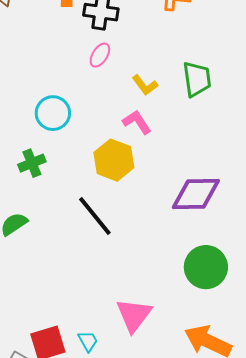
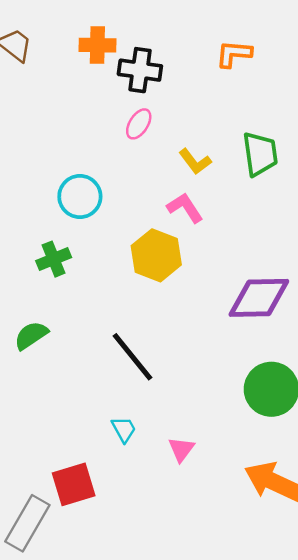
black line: (95, 216) -> (132, 357), moved
pink triangle: (134, 315) -> (181, 449), size x0.6
cyan trapezoid: (88, 341) -> (124, 429), moved

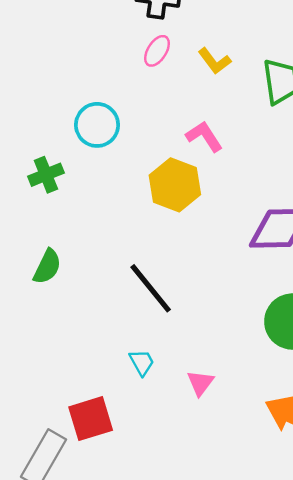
yellow L-shape: (195, 161) -> (214, 61), moved
green cross: (54, 259) -> (46, 175), moved
green semicircle: (31, 335) -> (47, 267), turned 150

